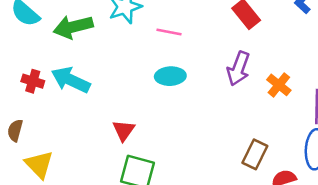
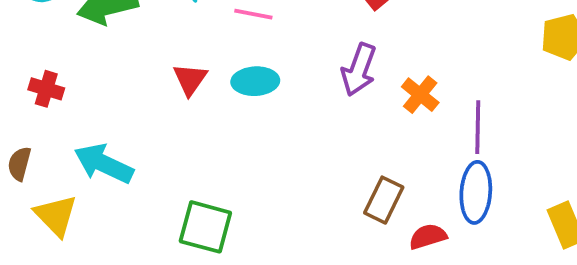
cyan arrow: (71, 80) -> (104, 164), moved
red triangle: (124, 130) -> (190, 79), moved

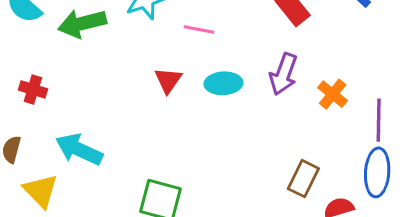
red triangle: (190, 79) -> (168, 80), moved
cyan ellipse: (255, 81) -> (223, 83), moved

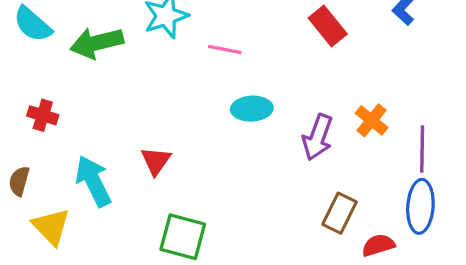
purple arrow: (283, 74) -> (318, 137), moved
red triangle: (168, 80) -> (156, 161), moved
cyan arrow: (79, 149) -> (93, 181), turned 39

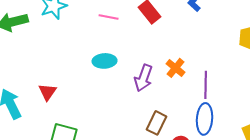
pink line: (225, 50) -> (109, 17), moved

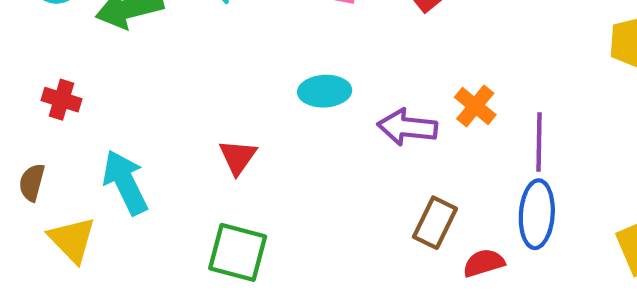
purple arrow: (144, 78) -> (407, 127), turned 76
red triangle: (48, 92) -> (238, 157), moved

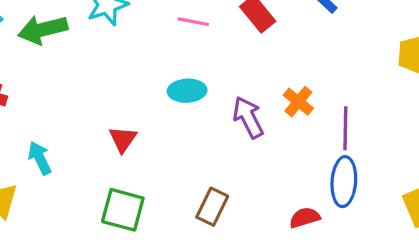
purple arrow: (407, 127) -> (248, 117), turned 57
cyan arrow: (125, 182) -> (40, 158), size x0.7
brown rectangle: (435, 223) -> (212, 207), moved

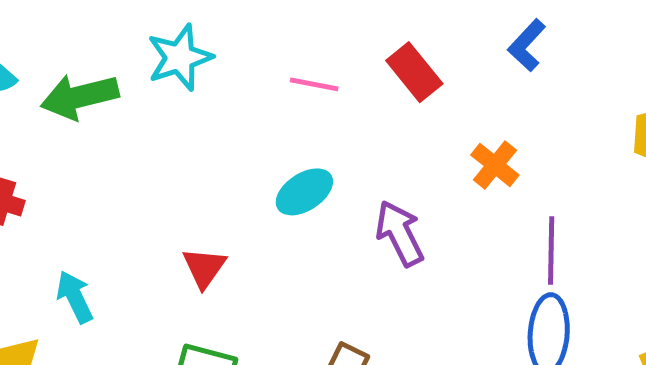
cyan ellipse: (187, 91) -> (304, 192), turned -30
orange cross: (298, 102) -> (495, 165), moved

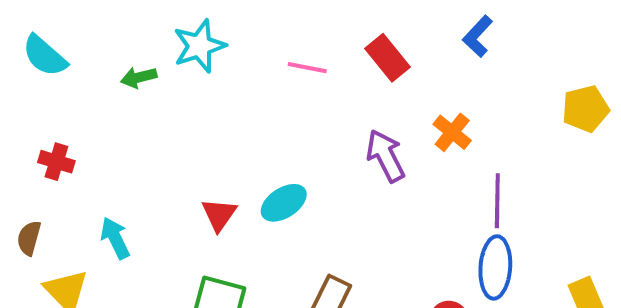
green arrow: (80, 97) -> (139, 77), moved, size x0.6
cyan ellipse: (304, 192) -> (284, 203), moved
purple arrow: (400, 233) -> (386, 156), moved

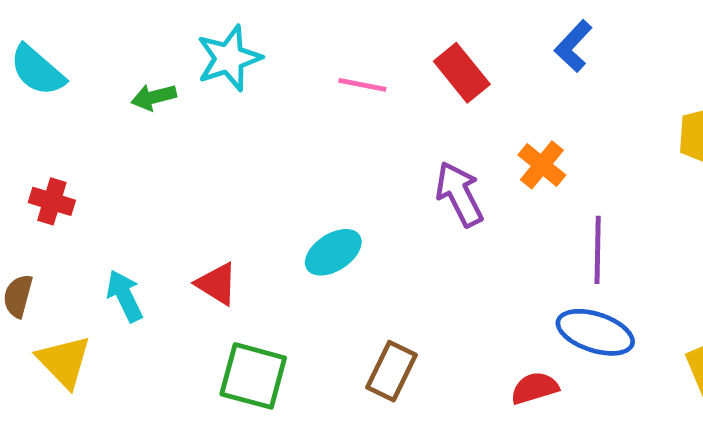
red triangle: (219, 215) -> (217, 284), moved, turned -33
blue ellipse: (495, 267) -> (595, 332), turned -76

